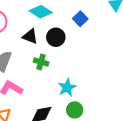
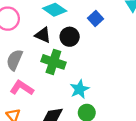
green cross: (41, 62) -> (53, 62), size x1.5

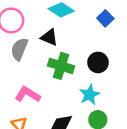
black circle: (70, 37) -> (98, 62), moved
gray semicircle: (15, 60) -> (19, 49), moved

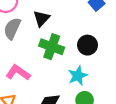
black triangle: (49, 37) -> (42, 18), turned 48

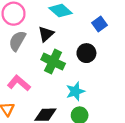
black circle: (87, 45) -> (86, 53), moved

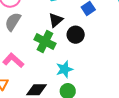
black triangle: (46, 34) -> (56, 20), moved

